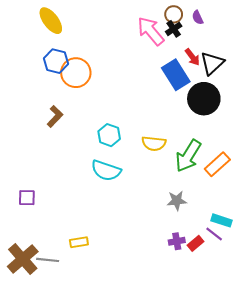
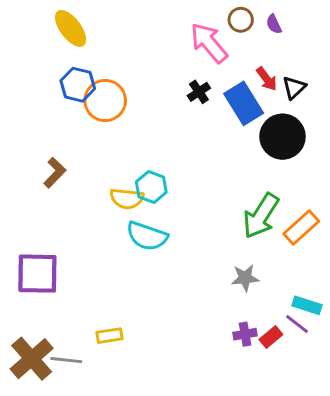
black cross: (174, 29) -> (199, 92), moved
black triangle: (212, 63) -> (294, 88), size x0.7
brown L-shape: (55, 116) -> (55, 173), moved
yellow semicircle: (154, 143) -> (127, 199), moved
purple square: (27, 198) -> (37, 274), size x1.8

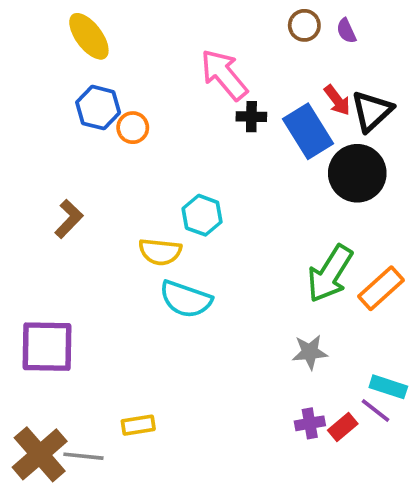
pink arrow: (209, 43) -> (224, 75), moved
black triangle: (294, 88) -> (372, 111), size x1.4
black cross: (199, 92) -> (251, 117), turned 35
orange circle: (105, 101) -> (133, 128), size x0.6
cyan hexagon: (151, 187) -> (202, 215), moved

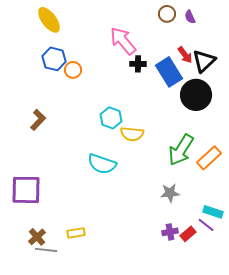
yellow semicircle: (160, 252) -> (132, 134), moved
brown cross: (40, 454) -> (37, 237), moved, size x0.6

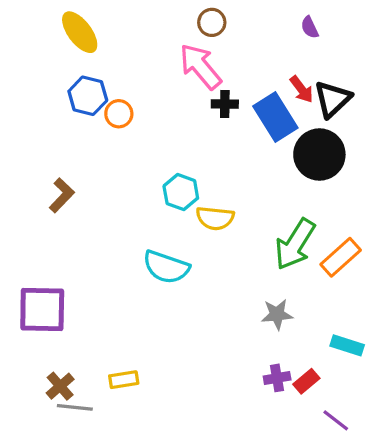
brown circle: (167, 14) -> (212, 22), moved
purple line: (206, 225) -> (336, 420), moved

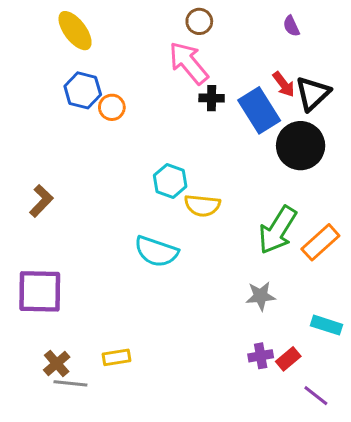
brown L-shape: (62, 195) -> (41, 201), moved

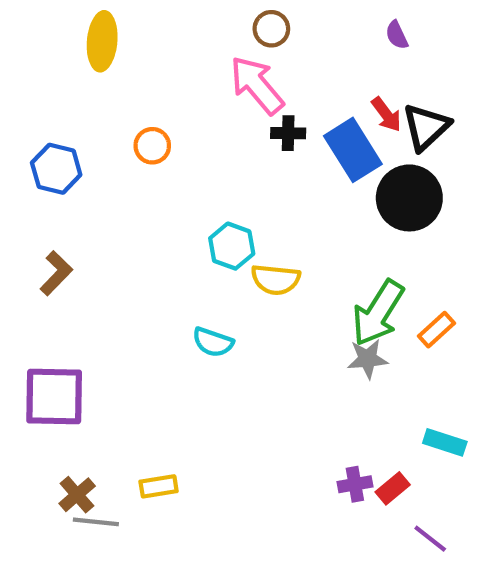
yellow ellipse: (75, 31) -> (102, 41), turned 42
blue hexagon: (83, 90) -> (56, 169), moved
orange rectangle: (320, 242) -> (436, 330), size x0.7
cyan semicircle: (156, 251) -> (213, 342), size x0.7
gray star: (261, 296) -> (368, 359), moved

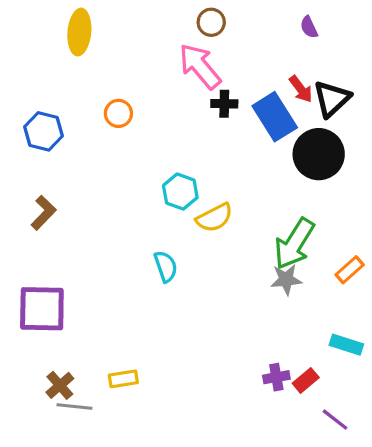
yellow semicircle: (276, 279) -> (214, 218), turned -33
orange rectangle: (436, 330) -> (350, 270), moved
cyan semicircle: (213, 342) -> (166, 266), turned -128

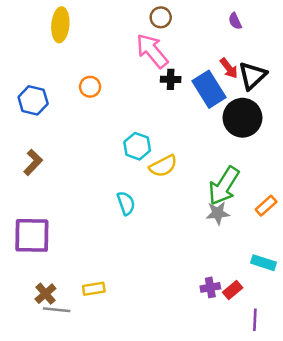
purple line: (335, 420) -> (255, 320), turned 55

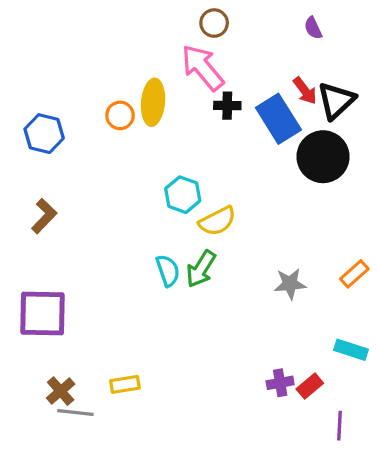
yellow ellipse: (60, 25) -> (153, 102), moved
green arrow: (224, 186) -> (201, 269), moved, size x0.7

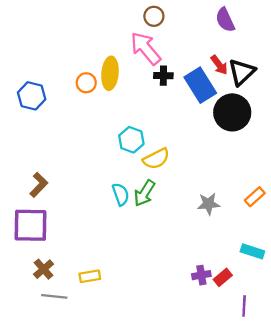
purple semicircle: (313, 28) -> (225, 20), size x1.5
brown L-shape: (44, 216) -> (39, 185), moved
brown cross: (61, 391) -> (44, 269), moved

